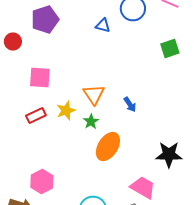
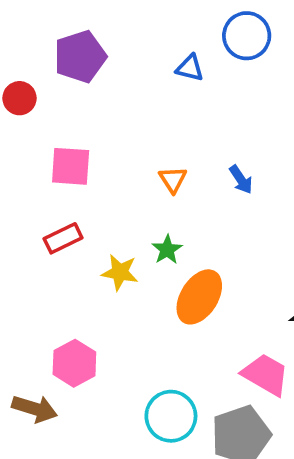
orange triangle: (94, 94) -> (173, 180), moved, size x0.7
blue arrow: (130, 104) -> (241, 180), moved
yellow star: (66, 110) -> (120, 272), moved, turned 30

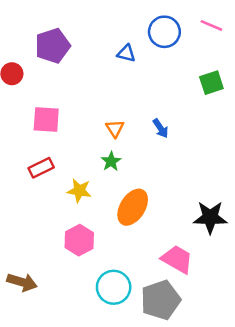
green star: (167, 250) -> (111, 161), moved
pink hexagon: (74, 363) -> (79, 240), moved

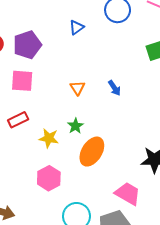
purple pentagon: (53, 46) -> (27, 45), moved
blue triangle: (126, 53) -> (76, 27), moved, turned -49
green star: (111, 161) -> (75, 126), moved

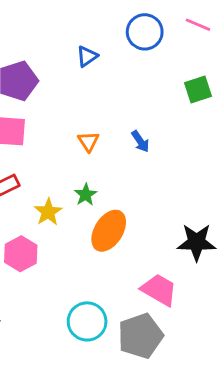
yellow star: (49, 138) -> (48, 212), turned 30
pink hexagon: (49, 178) -> (21, 254), moved

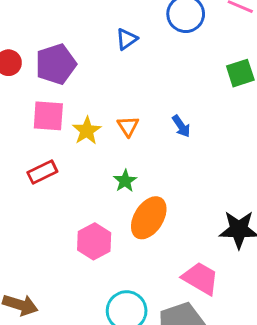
yellow star: (48, 212) -> (87, 131), moved
pink hexagon: (21, 254) -> (94, 241), moved

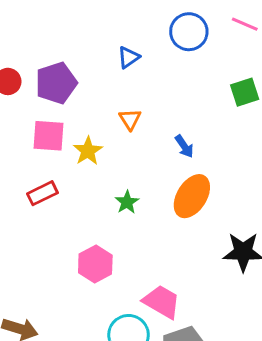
orange triangle: (128, 126) -> (130, 119), moved
orange ellipse: (149, 218) -> (192, 196), moved
pink trapezoid: (200, 278) -> (162, 302), moved

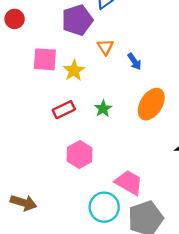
purple pentagon: (56, 83) -> (77, 20), moved
blue arrow: (184, 146) -> (134, 62), moved
red rectangle: (43, 193) -> (64, 110), moved

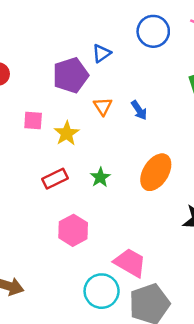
pink square: (45, 59) -> (33, 120), size x0.7
blue arrow: (134, 62) -> (139, 110), moved

